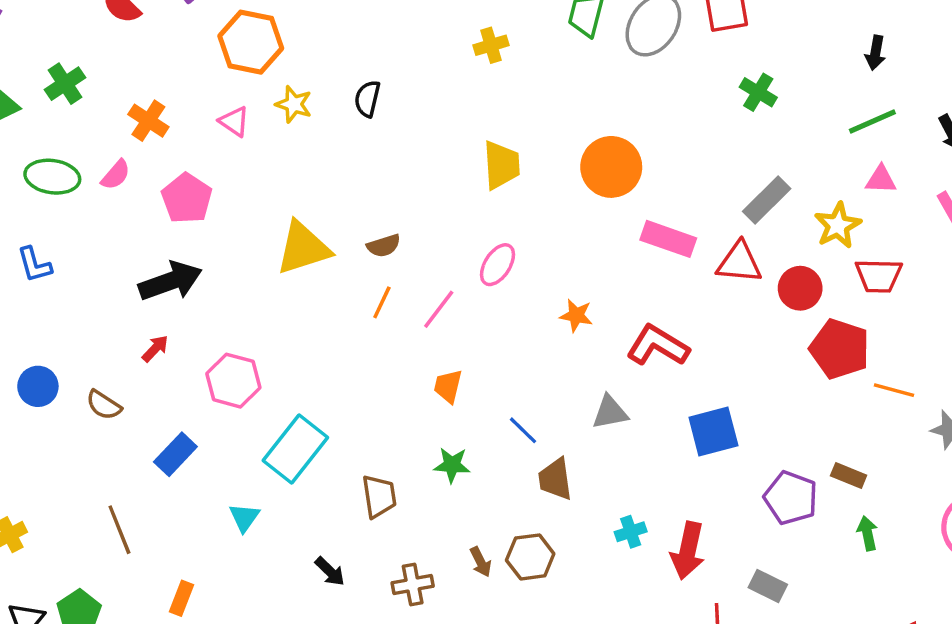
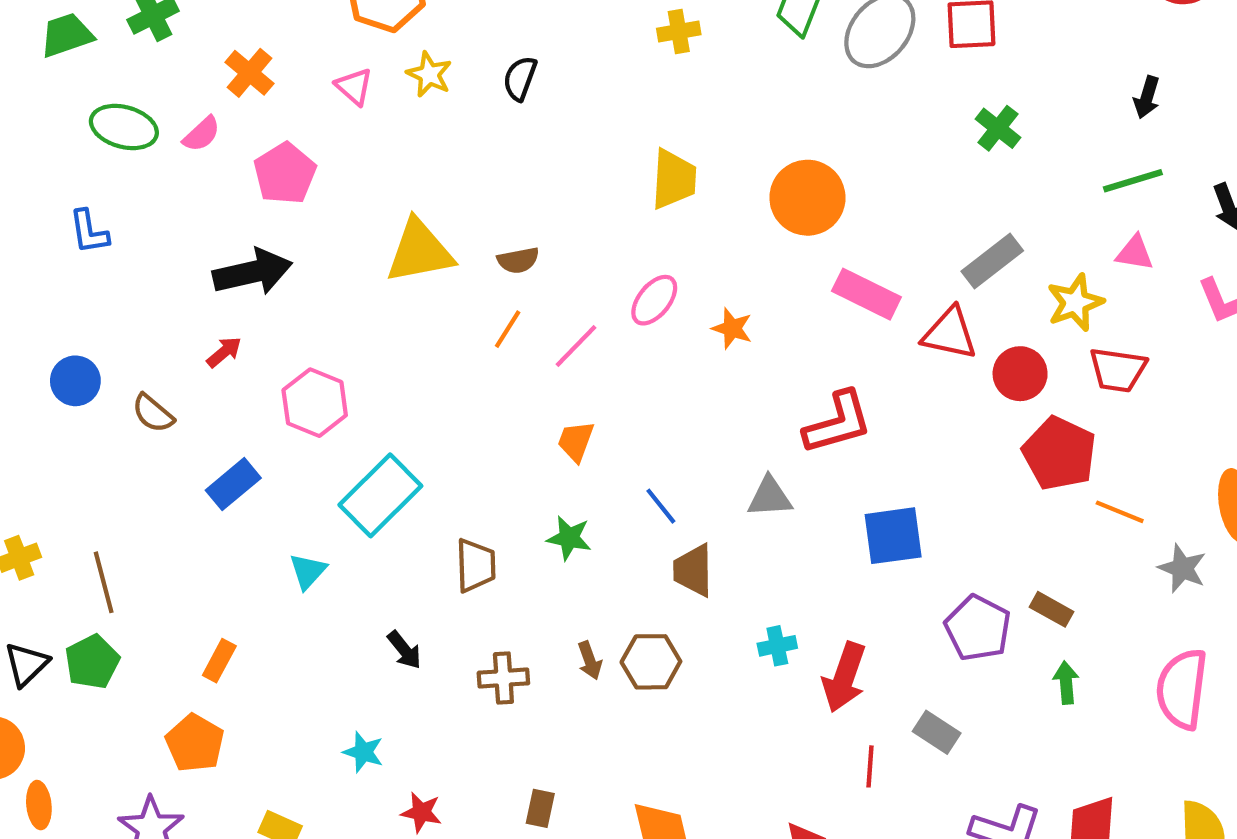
orange star: (576, 315) -> (732, 328), moved
red L-shape: (658, 346) -> (838, 423), turned 126
brown line: (119, 530) -> (104, 582), moved

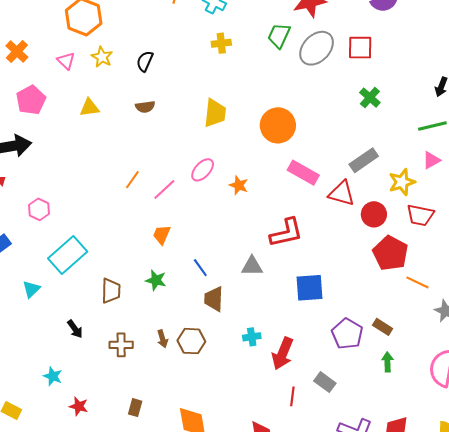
yellow triangle: (420, 251) -> (89, 108), moved, size x0.6
pink triangle: (1135, 253) -> (431, 160), turned -42
brown semicircle: (518, 260) -> (145, 107), moved
pink hexagon: (315, 403) -> (39, 209), size x0.7

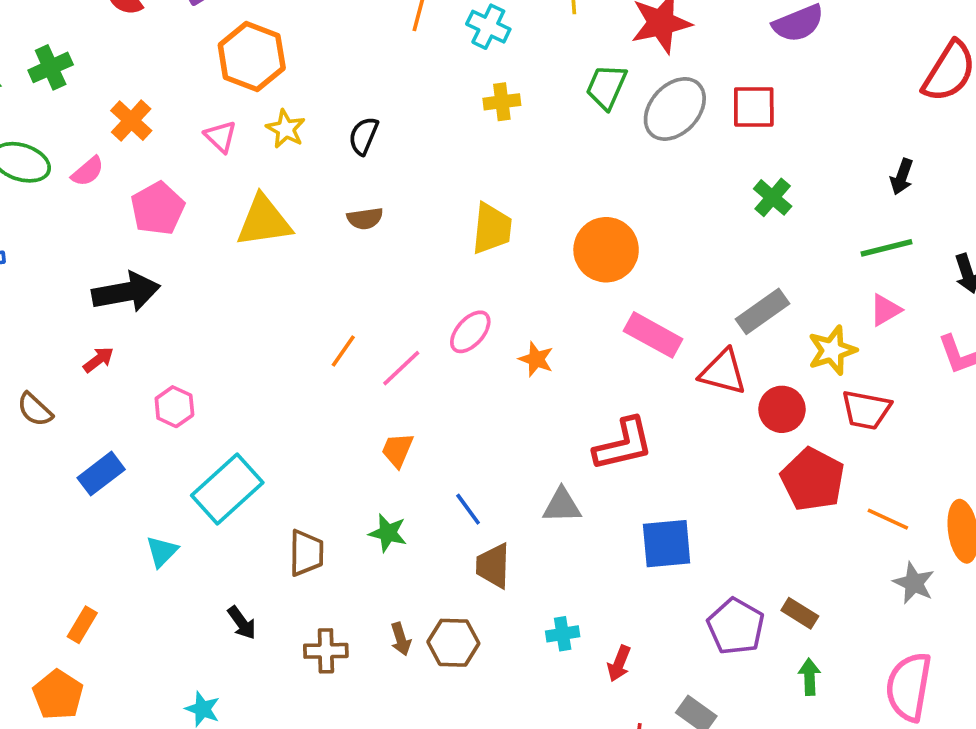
yellow triangle: (89, 108) -> (264, 221), size x1.6
orange line: (417, 282) -> (888, 519), moved
red arrow: (283, 354) -> (619, 664), size x0.6

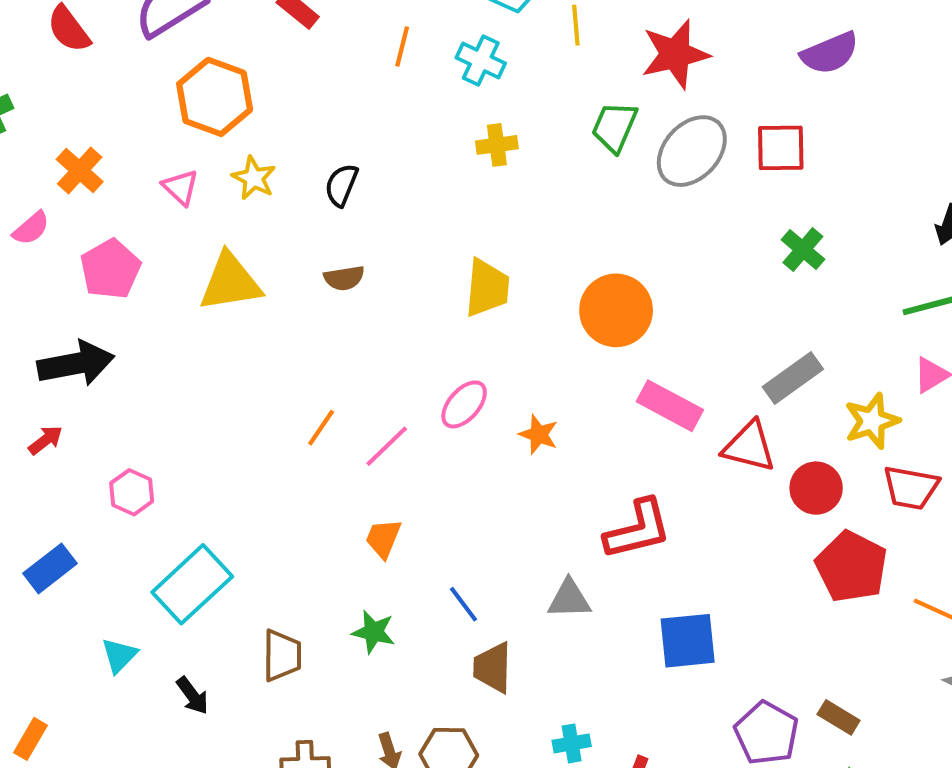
black arrow: (242, 623) -> (192, 696), moved

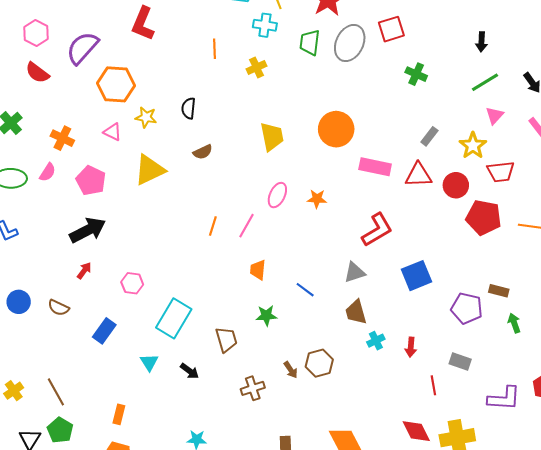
orange line: (402, 46) -> (215, 49), moved
cyan cross: (481, 61) -> (265, 25), moved
gray rectangle: (793, 378) -> (429, 136), size x0.7
brown trapezoid: (493, 668) -> (356, 312), moved

